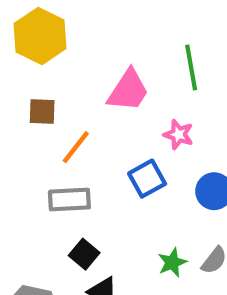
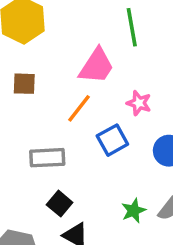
green line: (191, 67) -> (132, 27), moved
orange line: (76, 147) -> (79, 108), moved

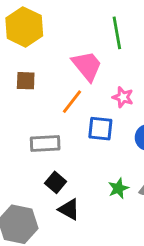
pink trapezoid: (97, 66) -> (87, 66), turned -72
blue square: (112, 140) -> (100, 129), turned 35

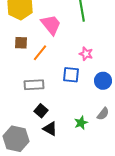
pink trapezoid: (87, 66) -> (51, 25), moved
orange line: (72, 102) -> (40, 53), moved
green star: (118, 188) -> (81, 123), moved

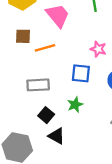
orange line: (40, 53) -> (45, 48), turned 36
green star: (81, 123) -> (75, 105), moved

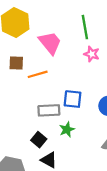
pink star: (98, 49) -> (92, 54), moved
gray rectangle: (38, 85) -> (49, 110), moved

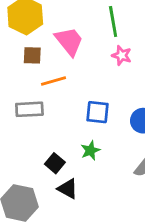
brown square: (16, 63) -> (32, 55), moved
gray rectangle: (49, 110) -> (29, 109), moved

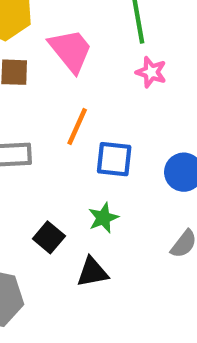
orange line: (54, 81) -> (77, 126), moved, turned -50
black triangle: (68, 189) -> (92, 272), moved, turned -40

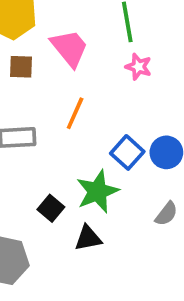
blue square: (114, 159) -> (127, 152), moved, turned 36
green star: (103, 218) -> (97, 192), size x1.6

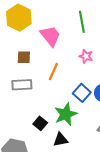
brown square: (21, 67) -> (24, 57), moved
pink star: (138, 67) -> (86, 56), moved

